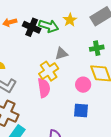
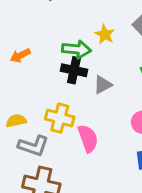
black cross: (32, 27) -> (74, 70), moved
yellow cross: (49, 71) -> (60, 118), moved, turned -30

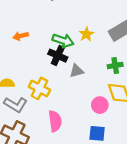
pink semicircle: (88, 138) -> (55, 121), moved

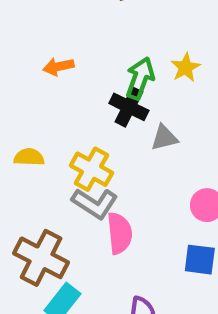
green arrow: (63, 41) -> (140, 78), turned -90
gray L-shape: (16, 105) -> (95, 203), moved

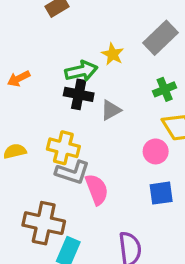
green arrow: (140, 78) -> (81, 71), turned 72

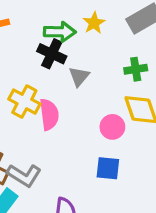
gray triangle: (111, 110) -> (79, 76), turned -35
gray L-shape: (73, 172) -> (24, 175), moved
pink semicircle: (97, 189) -> (49, 114), moved

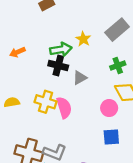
gray triangle: (79, 76) -> (80, 78), turned 32

